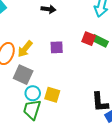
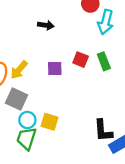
red square: (89, 39) -> (81, 60), moved
green rectangle: (100, 41) -> (104, 61), turned 42

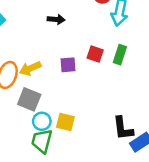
green rectangle: (104, 61) -> (120, 55), turned 42
yellow arrow: (19, 70) -> (30, 68), turned 30

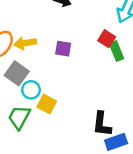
red square: (95, 54) -> (107, 39), moved
green rectangle: (120, 55) -> (116, 51), turned -54
cyan circle: (42, 121) -> (31, 90), moved

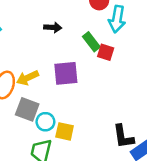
purple square: (63, 49) -> (66, 73), size x1.5
green rectangle: (116, 51) -> (91, 42), moved

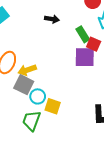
purple square: (66, 73) -> (85, 57), moved
yellow arrow: (28, 78) -> (27, 70), moved

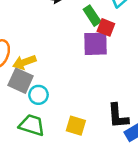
yellow square: (53, 106) -> (76, 126), moved
green trapezoid: (31, 121) -> (32, 125), turned 90

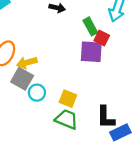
green trapezoid: (32, 125) -> (67, 119), moved
yellow square: (76, 126) -> (68, 99), moved

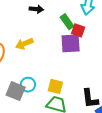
yellow arrow: (27, 63) -> (24, 44), moved
gray square: (22, 79) -> (16, 91), moved

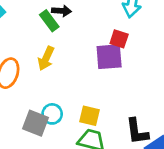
green rectangle: (67, 22) -> (49, 21), moved
yellow arrow: (24, 44) -> (46, 58), turned -42

